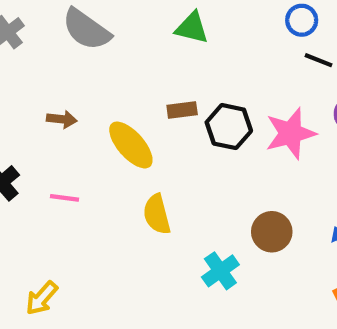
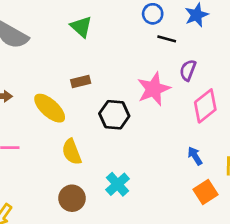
green triangle: (192, 28) -> (81, 27), turned 35
black hexagon: (229, 127) -> (114, 115), moved
brown circle: (272, 232) -> (72, 198), moved

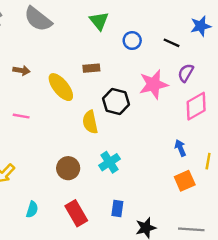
blue circle: (153, 14) -> (132, 41), moved
yellow semicircle: (72, 152) -> (90, 122), moved

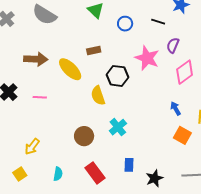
brown arrow: (21, 70) -> (36, 59), size x1.6
pink star: (154, 84) -> (147, 58), turned -30
orange square: (185, 181) -> (182, 135), turned -30

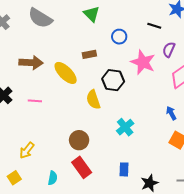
blue circle: (125, 24) -> (119, 37), moved
cyan cross: (118, 127) -> (125, 127), moved
red rectangle: (95, 173) -> (82, 167), moved

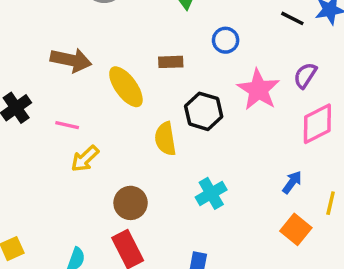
black line: (154, 26) -> (292, 18), moved
blue arrow: (171, 113) -> (292, 182), turned 56
yellow arrow: (27, 150) -> (85, 159), moved

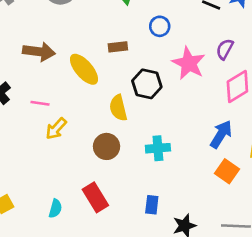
blue arrow: (292, 182) -> (221, 134), size x1.5
cyan cross: (211, 193) -> (158, 148), turned 30
brown circle: (131, 203) -> (107, 146), moved

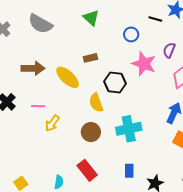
blue circle: (160, 26) -> (131, 34), moved
cyan cross: (158, 148) -> (129, 129), size x1.4

